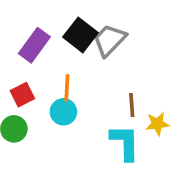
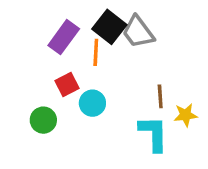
gray trapezoid: (110, 40) -> (138, 32), turned -81
orange line: (67, 88) -> (96, 52), moved
red square: (22, 95) -> (67, 84), moved

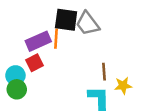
black square: (109, 27) -> (66, 20), turned -30
purple rectangle: (64, 37) -> (38, 41), moved, turned 30
cyan circle: (92, 103) -> (15, 75), moved

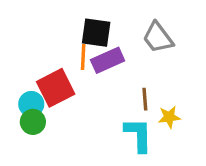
gray trapezoid: (88, 23) -> (158, 37), moved
purple rectangle: (38, 41) -> (108, 60), moved
red square: (34, 63) -> (56, 88), size x1.6

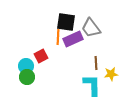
gray trapezoid: (158, 37) -> (91, 28), moved
red square: (56, 88) -> (41, 56), size x0.6

